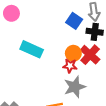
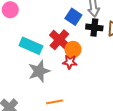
red cross: (90, 55) -> (59, 40), moved
gray star: (75, 87) -> (39, 71), moved

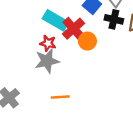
cyan rectangle: (31, 46) -> (56, 20), moved
red star: (70, 62) -> (48, 43), moved

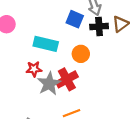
red cross: (74, 29) -> (67, 79), moved, turned 30
red star: (48, 43) -> (34, 69), moved

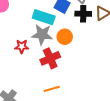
cyan rectangle: (46, 44) -> (44, 17), moved
gray star: (49, 84) -> (42, 35), moved, turned 30

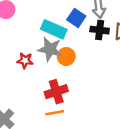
orange circle: (65, 37) -> (66, 57), moved
red cross: (50, 58) -> (56, 92), moved

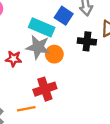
black cross: (100, 30) -> (87, 41), moved
orange line: (55, 113) -> (26, 109), moved

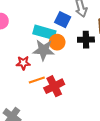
orange circle: (54, 54) -> (57, 42), moved
orange line: (26, 109) -> (37, 80), moved

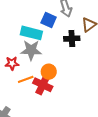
orange circle: (57, 42) -> (49, 72), moved
red cross: (54, 86) -> (43, 85), turned -36

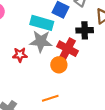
orange line: (26, 79) -> (50, 98), moved
red cross: (43, 85) -> (68, 49), moved

